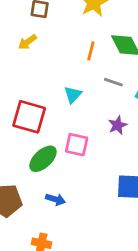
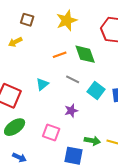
orange line: (91, 51) -> (60, 55), turned 48
pink square: (77, 145) -> (51, 132), moved

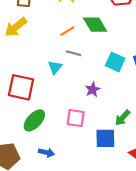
yellow arrow: (15, 42) -> (16, 27), size x1.5
gray line: (73, 79) -> (74, 53), moved
green arrow: (92, 141) -> (123, 118), turned 133

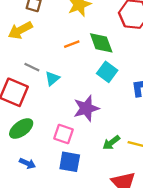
gray line: (74, 53) -> (32, 67), moved
cyan square: (115, 62) -> (107, 72), moved
purple star: (93, 90) -> (86, 108), size x1.6
blue square: (105, 138) -> (70, 162), moved

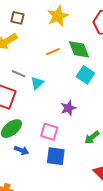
purple star: (86, 108) -> (68, 108), size x0.7
blue arrow: (27, 163) -> (21, 150), moved

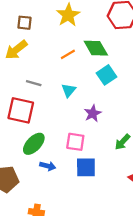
cyan square: (85, 75) -> (106, 75), turned 30
cyan triangle: (37, 83) -> (69, 90), moved

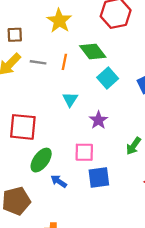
orange line: (68, 54) -> (64, 62), turned -40
gray line: (34, 83) -> (38, 62), moved
blue arrow: (48, 166) -> (59, 181), turned -152

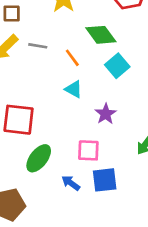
orange line: (64, 62) -> (72, 58), moved, turned -49
cyan triangle: (70, 99) -> (74, 89), turned -35
blue arrow: (59, 181) -> (71, 183), moved

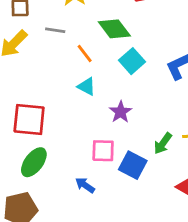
gray line: (38, 46) -> (55, 30), moved
green ellipse: (39, 158) -> (34, 162), moved
blue square: (105, 180) -> (133, 165), moved, turned 35

